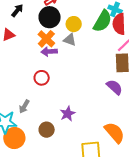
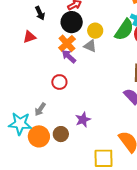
black arrow: (17, 10) -> (40, 13), turned 112
purple arrow: (49, 52) -> (69, 56), turned 42
orange circle: (14, 138) -> (39, 136), moved

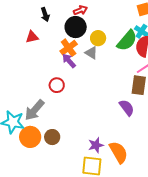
gray arrow: (40, 109) -> (34, 110), size x1.6
purple star: (83, 120) -> (96, 145), moved

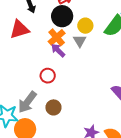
red triangle: (32, 37) -> (19, 29), size x1.5
gray triangle: (91, 53) -> (80, 41), turned 32
brown circle: (52, 137) -> (53, 107), moved

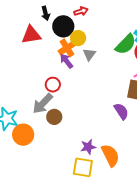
black circle: (62, 16) -> (63, 26), moved
yellow circle: (85, 26) -> (78, 38), moved
gray arrow: (27, 102) -> (43, 104), moved

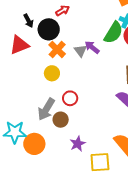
yellow circle: (78, 38) -> (52, 73), moved
purple arrow: (66, 61) -> (92, 47), moved
red circle: (53, 85) -> (70, 98), moved
purple star: (88, 147) -> (78, 144), moved

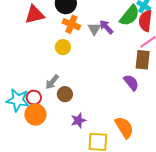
orange cross: (57, 49) -> (71, 24), turned -30
red circle: (70, 98) -> (34, 98), moved
gray arrow: (46, 109) -> (52, 82), size x0.7

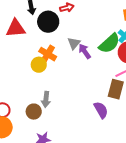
orange cross: (71, 24) -> (48, 54), moved
gray triangle: (94, 29) -> (74, 43), moved
gray arrow: (52, 82) -> (46, 99), moved, turned -42

